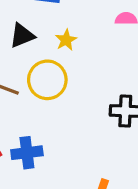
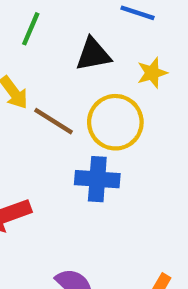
blue cross: (27, 153) -> (97, 179), moved

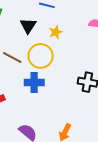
black triangle: (93, 54) -> (28, 26), turned -42

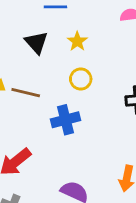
yellow circle: (41, 56) -> (81, 79), moved, size x0.6

